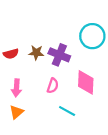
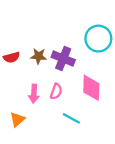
pink arrow: (16, 88) -> (34, 94), moved

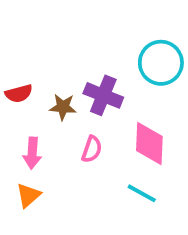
brown star: (39, 56) -> (63, 107), moved
pink arrow: (34, 94) -> (32, 153), moved
cyan line: (71, 118) -> (142, 193), moved

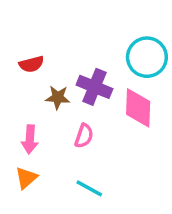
red semicircle: (19, 93) -> (31, 64), moved
pink diamond: (149, 143) -> (138, 108), moved
cyan line: (142, 193) -> (89, 188), moved

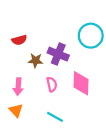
pink diamond: (138, 108) -> (81, 83), moved
pink semicircle: (84, 136) -> (52, 84), turned -32
orange triangle: (26, 178) -> (16, 110), turned -32

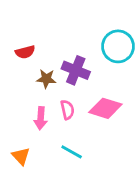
pink diamond: (81, 83) -> (105, 108), turned -75
pink arrow: (18, 87) -> (41, 118), moved
orange triangle: (16, 110) -> (21, 156), moved

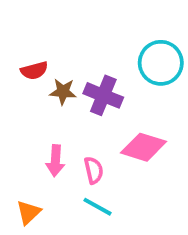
brown star: (46, 79) -> (63, 92), moved
pink semicircle: (67, 110) -> (94, 170), moved
orange triangle: (21, 156) -> (28, 212), turned 30

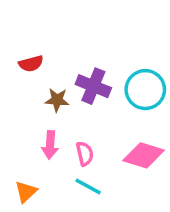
cyan circle: (161, 63) -> (145, 90), moved
brown star: (63, 92) -> (57, 100), moved
pink diamond: (144, 147) -> (144, 155), moved

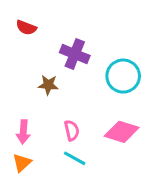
red semicircle: (31, 64) -> (26, 28), moved, turned 36
purple cross: (93, 86) -> (75, 54), moved
pink arrow: (50, 145) -> (23, 132), moved

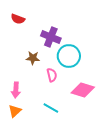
cyan circle: (123, 76) -> (69, 56), moved
pink semicircle: (72, 130) -> (52, 75), moved

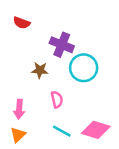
pink semicircle: (52, 75) -> (57, 99), moved
pink diamond: (83, 90) -> (96, 130), moved

